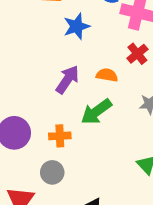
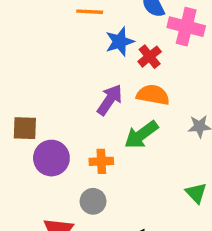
red cross: (137, 54) -> (150, 57), moved
orange semicircle: (107, 75) -> (153, 95), size x1.4

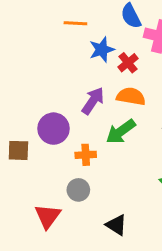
brown square: (25, 128) -> (18, 150), moved
purple circle: (51, 158) -> (53, 129), moved

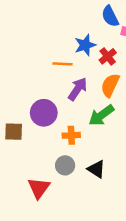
orange line: (75, 23) -> (63, 64), moved
orange semicircle: (131, 96) -> (110, 85), turned -75
black triangle: (116, 225) -> (96, 169), moved

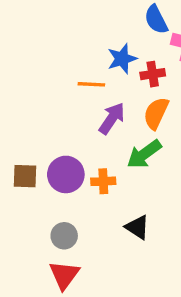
red cross: (108, 56) -> (153, 74), turned 30
purple circle: (44, 113) -> (66, 174), moved
gray circle: (65, 165) -> (64, 236), moved
red triangle: (39, 188) -> (64, 275), moved

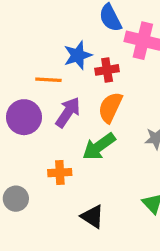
purple circle: (66, 174) -> (24, 117), moved
gray circle: (64, 236) -> (16, 199), moved

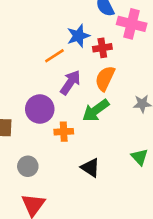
orange line: (48, 80) -> (54, 56), turned -36
purple circle: (24, 117) -> (40, 109), moved
gray circle: (16, 199) -> (28, 166), moved

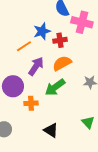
orange semicircle: (105, 78) -> (62, 63), turned 36

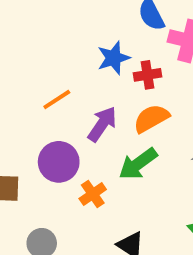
orange line: (24, 46) -> (57, 99), moved
orange cross: (31, 103) -> (93, 194), turned -32

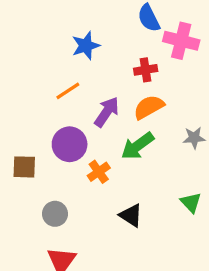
blue star: (114, 58) -> (86, 46), moved

